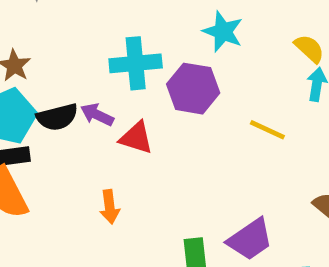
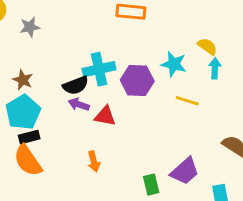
cyan star: (223, 32) -> (174, 64), moved
black semicircle: (57, 117) -> (76, 85), moved

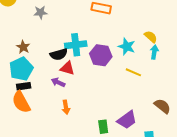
gray star: (30, 27) -> (40, 12), moved
purple arrow: (79, 104) -> (58, 82), moved
red triangle: (105, 116) -> (67, 68), moved

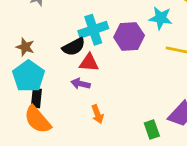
black rectangle: (24, 86) -> (36, 98), turned -64

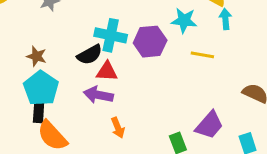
cyan cross: (93, 30) -> (111, 35), turned 32
purple arrow: (81, 84) -> (98, 95), size x1.4
black rectangle: (36, 98) -> (39, 112), moved

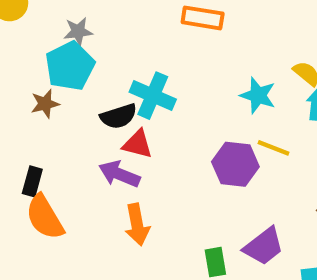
purple hexagon: (150, 42) -> (235, 164), moved
brown star: (36, 56) -> (45, 104), turned 30
cyan pentagon: (41, 88) -> (70, 66), moved
orange arrow: (118, 128) -> (137, 225), size x1.4

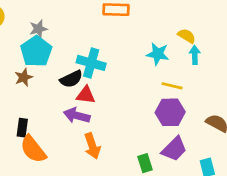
purple hexagon: (235, 164) -> (170, 112), moved

